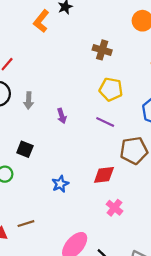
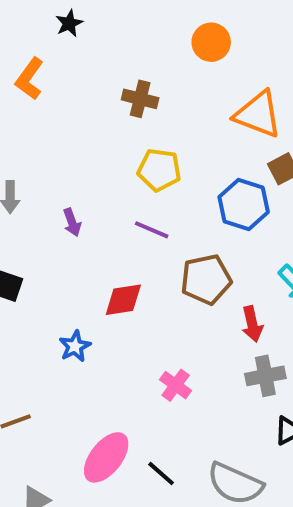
orange L-shape: (41, 21) -> (30, 79), moved
red diamond: (104, 175) -> (123, 300), moved

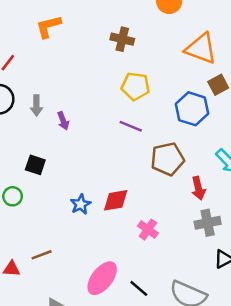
orange L-shape: (30, 79) -> (48, 26), turned 40
purple arrow: (72, 222) -> (63, 121), moved
red diamond: (123, 300) -> (116, 200), moved

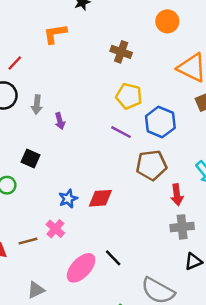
blue hexagon: (192, 109) -> (160, 122), moved
pink cross: (148, 230) -> (55, 229), moved
black line: (139, 288) -> (113, 258), moved

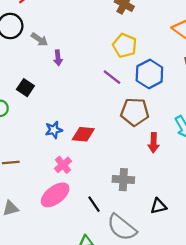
gray arrow: (37, 105) -> (39, 39), turned -70
gray cross: (182, 227) -> (123, 180), moved
pink cross: (55, 229) -> (63, 165), moved
black line: (113, 258) -> (94, 204), moved

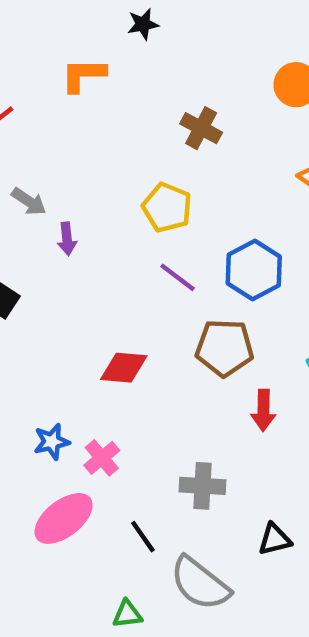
yellow pentagon: (125, 46) -> (167, 208), moved
blue star: (54, 130) -> (52, 442), moved
red diamond: (83, 134) -> (124, 368), moved
pink cross: (63, 165) -> (102, 458), moved

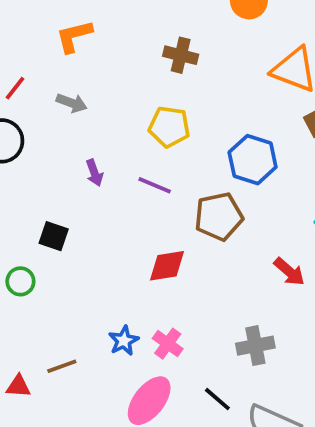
gray arrow: (29, 202) -> (72, 103), moved
purple line: (178, 277) -> (155, 185), moved
brown pentagon: (224, 348) -> (219, 216), moved
red arrow: (263, 410) -> (289, 272), turned -36

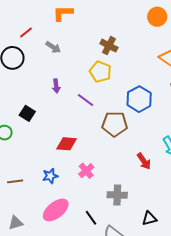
brown cross: (181, 55) -> (109, 46), moved
red diamond: (167, 266) -> (67, 144), moved
pink cross: (168, 344) -> (86, 171), moved

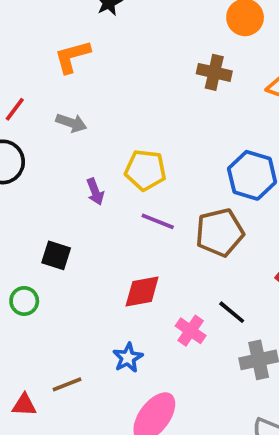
brown cross: (109, 46) -> (214, 72), moved
yellow pentagon: (100, 72) -> (145, 170), moved
purple line: (86, 100) -> (158, 221), moved
black line: (91, 218) -> (232, 312), moved

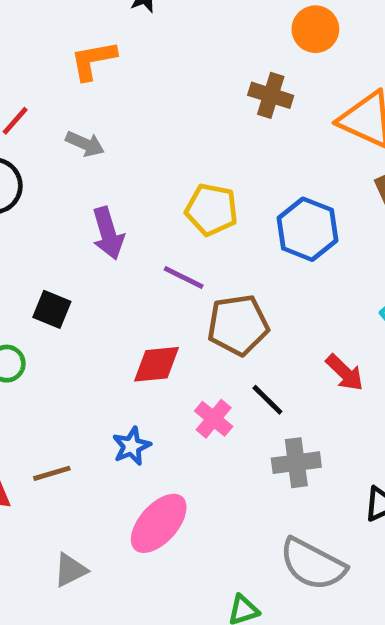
yellow pentagon: (145, 170) -> (212, 210), moved
purple arrow: (95, 192) -> (108, 233), size x1.5
brown pentagon: (220, 232) -> (238, 325), moved

